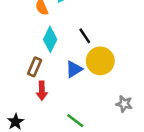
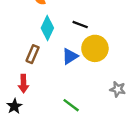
black line: (85, 36) -> (80, 25), turned -35
red arrow: (42, 91) -> (23, 84), moved

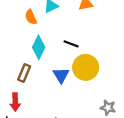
blue triangle: (70, 56) -> (61, 75), turned -30

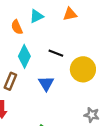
yellow circle: (86, 67) -> (83, 69), moved

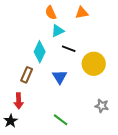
cyan triangle: (36, 16) -> (58, 31), moved
orange semicircle: (17, 27) -> (51, 13), moved

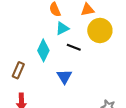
yellow circle: (94, 64) -> (100, 31), moved
brown rectangle: (27, 75) -> (18, 70), moved

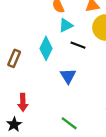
brown rectangle: (18, 70) -> (14, 58), moved

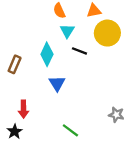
cyan triangle: (66, 25) -> (67, 31), turned -32
blue triangle: (68, 76) -> (57, 83), moved

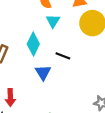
black line: (79, 51) -> (63, 56), moved

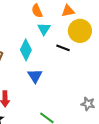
black line: (63, 56) -> (63, 48), moved

